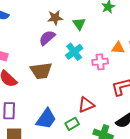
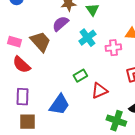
brown trapezoid: (41, 71) -> (40, 42), moved, turned -125
green rectangle: (72, 124) -> (80, 76), moved

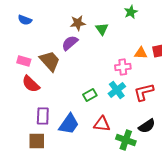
cyan cross: (87, 38) -> (117, 90), moved
red triangle: (99, 91) -> (102, 124), moved, turned 30
purple rectangle: (22, 97) -> (43, 116), moved

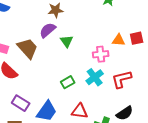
green triangle: (102, 29) -> (67, 41), moved
purple rectangle: (43, 116) -> (21, 103), turned -60

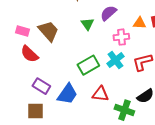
purple semicircle: (48, 30) -> (108, 13), moved
green rectangle: (68, 82) -> (88, 65), size x1.5

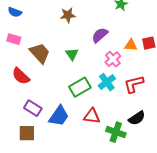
green triangle: (87, 24) -> (72, 54), moved
pink rectangle: (22, 31) -> (14, 39), moved
pink cross: (121, 37) -> (113, 59), turned -35

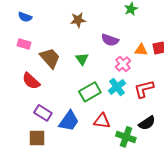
purple semicircle: (100, 35) -> (110, 40), turned -120

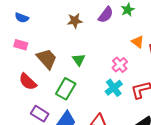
purple semicircle: (110, 40) -> (106, 15), moved, turned -72
orange triangle: (141, 50) -> (138, 42), moved, turned 32
green rectangle: (90, 92) -> (66, 89), moved, turned -30

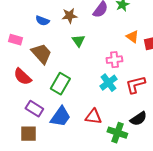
blue semicircle: (22, 18) -> (42, 21), moved
green triangle: (79, 60) -> (78, 41), moved
pink cross: (120, 65) -> (114, 60), turned 35

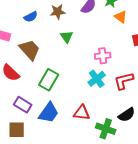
blue semicircle: (42, 21) -> (31, 17), turned -48
orange triangle: (132, 37) -> (121, 17), moved

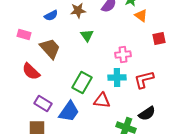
cyan cross: (97, 79) -> (117, 78), turned 36
green rectangle: (49, 80) -> (82, 82), moved
red triangle: (82, 113) -> (102, 100), moved

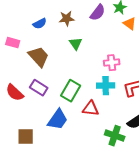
red semicircle: (31, 72) -> (15, 93), moved
purple rectangle: (43, 104) -> (39, 88), moved

